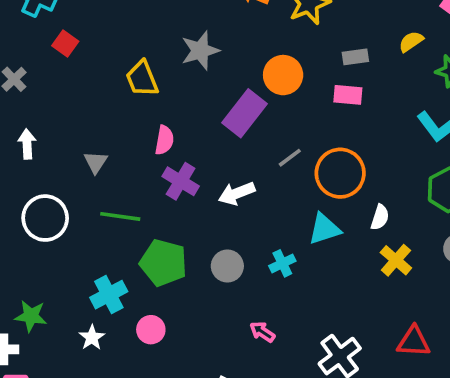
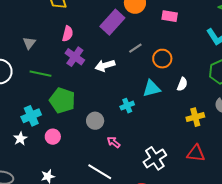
orange circle: (340, 173) -> (162, 59), size x0.7
yellow cross: (396, 260) -> (195, 117), moved, turned 30
gray circle: (227, 266) -> (95, 121), moved

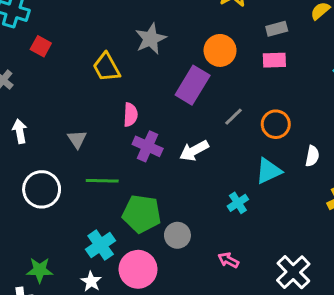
gray circle: (95, 121) -> (177, 235), moved
pink circle: (53, 137) -> (138, 269), size x1.6

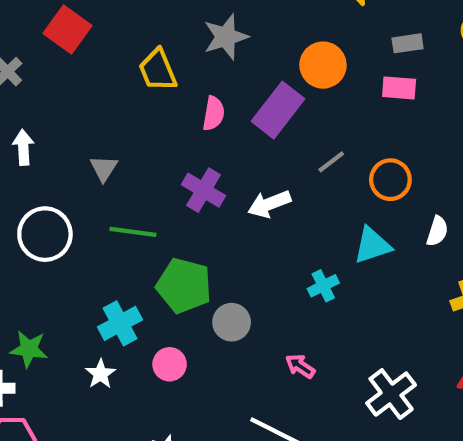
red square: (41, 46) -> (67, 29), size x1.5
pink semicircle: (130, 115) -> (214, 113), moved
pink circle: (138, 269) -> (170, 364), size x0.6

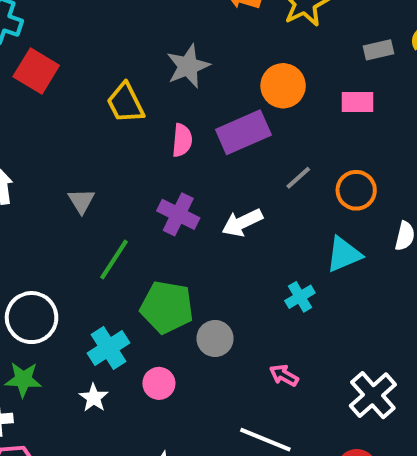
gray rectangle: (408, 43) -> (378, 50), moved
purple rectangle: (278, 110) -> (243, 132), turned 33
green line: (133, 232) -> (114, 260), turned -60
white circle: (45, 234) -> (32, 318), moved

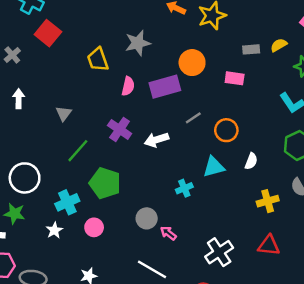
gray circle: (215, 338) -> (147, 218), moved

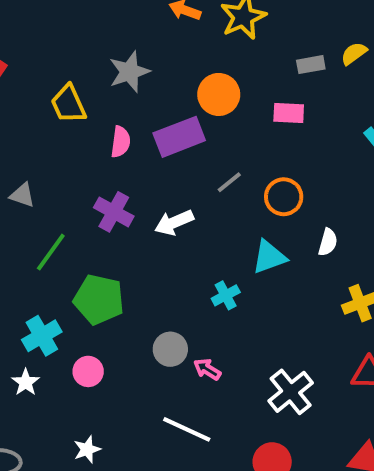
gray triangle: (64, 113) -> (22, 195), turned -42

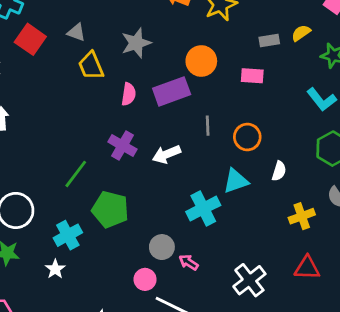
gray line: (229, 182) -> (208, 126), turned -54
gray triangle: (22, 195) -> (76, 32), moved
cyan cross: (226, 295) -> (203, 208), size x1.6
pink circle: (88, 371) -> (145, 279), moved

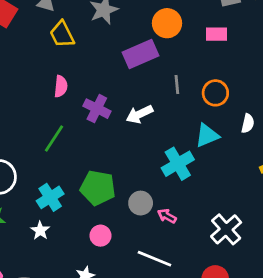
pink semicircle: (129, 94) -> (61, 86), moved
green pentagon: (110, 209) -> (98, 188), moved
pink circle: (145, 279) -> (100, 236), moved

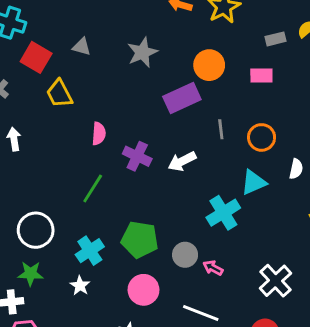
yellow trapezoid: (62, 34) -> (59, 94), moved
pink circle: (100, 236) -> (143, 290), size x1.4

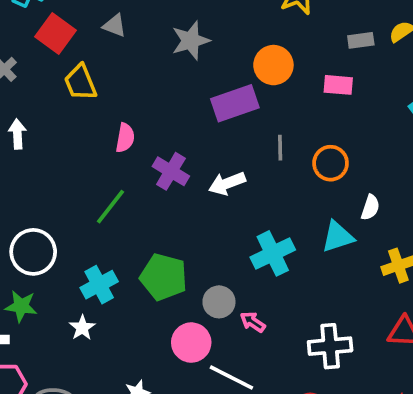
cyan triangle: (254, 182) -> (338, 237), moved
white cross: (275, 281) -> (330, 346), turned 32
pink circle: (143, 290) -> (191, 343), moved

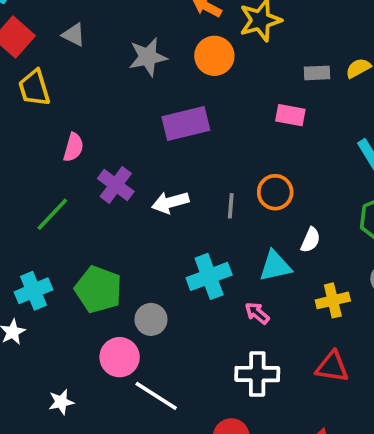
orange circle: (273, 65) -> (214, 56), moved
gray line: (280, 148) -> (231, 206), moved
pink arrow: (253, 322) -> (257, 313), moved

